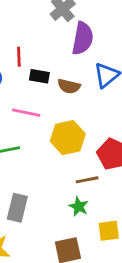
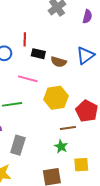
purple semicircle: (83, 38) -> (87, 16), moved, size x0.6

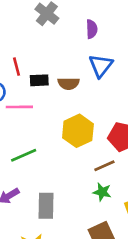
purple semicircle: (87, 16) -> (92, 29), moved
pink line: (28, 79) -> (19, 107), moved

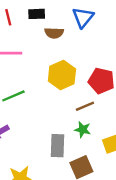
black rectangle: (39, 80) -> (37, 14), moved
gray rectangle: (46, 206) -> (57, 146), moved

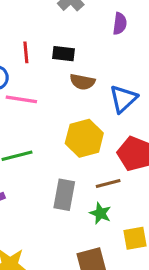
blue triangle: (83, 17) -> (123, 99), moved
gray rectangle: (57, 146) -> (64, 195), moved

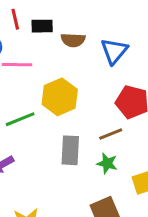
black rectangle: (63, 54) -> (42, 26), moved
yellow hexagon: (84, 138) -> (60, 97), moved

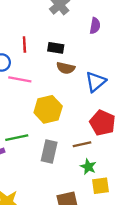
black rectangle: (42, 26) -> (56, 48), moved
green line: (20, 119) -> (17, 138), moved
green star: (107, 163) -> (88, 167), moved

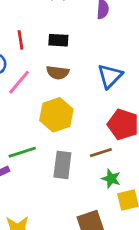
brown semicircle: (66, 68) -> (58, 73), moved
pink line: (20, 79) -> (19, 82), turned -55

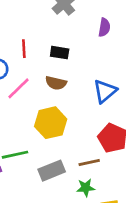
gray rectangle: (62, 165) -> (52, 171), turned 55
green star: (111, 179) -> (86, 188), moved, turned -30

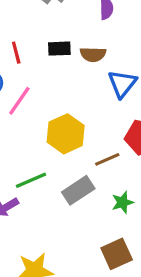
brown semicircle: (56, 83) -> (93, 54), moved
brown line: (89, 163) -> (107, 159), moved

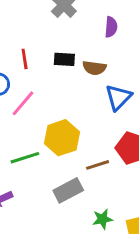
green line: (31, 180) -> (25, 158), moved
green star: (123, 202) -> (102, 219), moved

